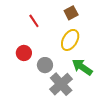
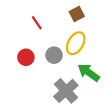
gray circle: (45, 65) -> (54, 55), moved

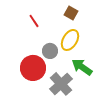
brown square: (77, 14) -> (71, 13), turned -32
red circle: (26, 57) -> (33, 68), moved, size x1.6

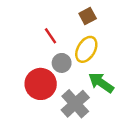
brown square: (71, 13) -> (88, 16), turned 32
red line: (34, 21) -> (51, 36), moved

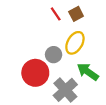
red line: (51, 36) -> (56, 14), moved

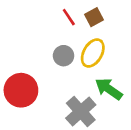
gray circle: (54, 55) -> (64, 56), moved
red circle: (35, 73) -> (21, 90), moved

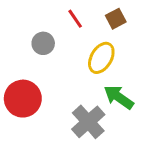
brown square: (94, 17) -> (116, 19), moved
gray circle: (64, 56) -> (43, 43), moved

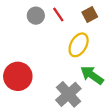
gray circle: (43, 43) -> (36, 16), moved

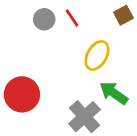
brown square: (90, 14) -> (123, 15), moved

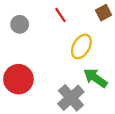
gray circle: (44, 19) -> (20, 24), moved

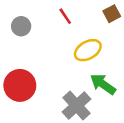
yellow ellipse: (81, 46) -> (88, 50), turned 30

